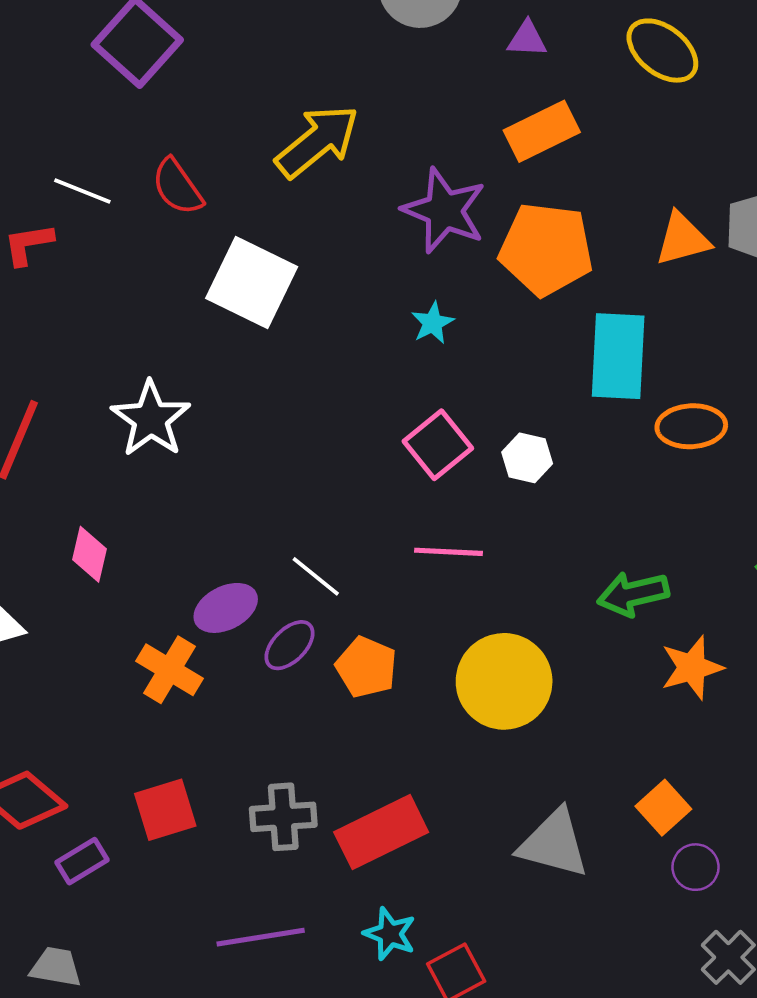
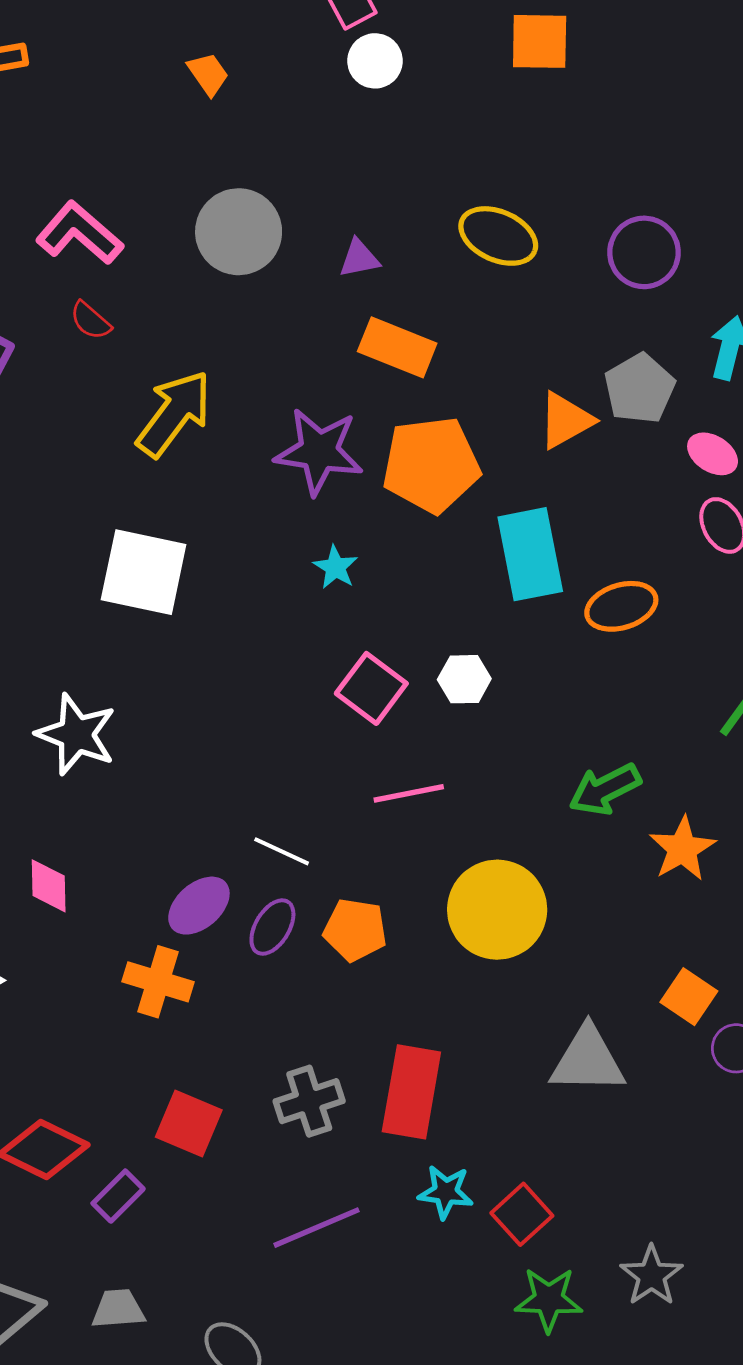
orange rectangle: (542, 131) -> (397, 347), turned 62
red semicircle: (177, 187) -> (90, 321), moved, size x0.7
red square: (165, 810) -> (189, 1124), turned -36
red rectangle: (381, 832) -> (411, 1092), turned -40

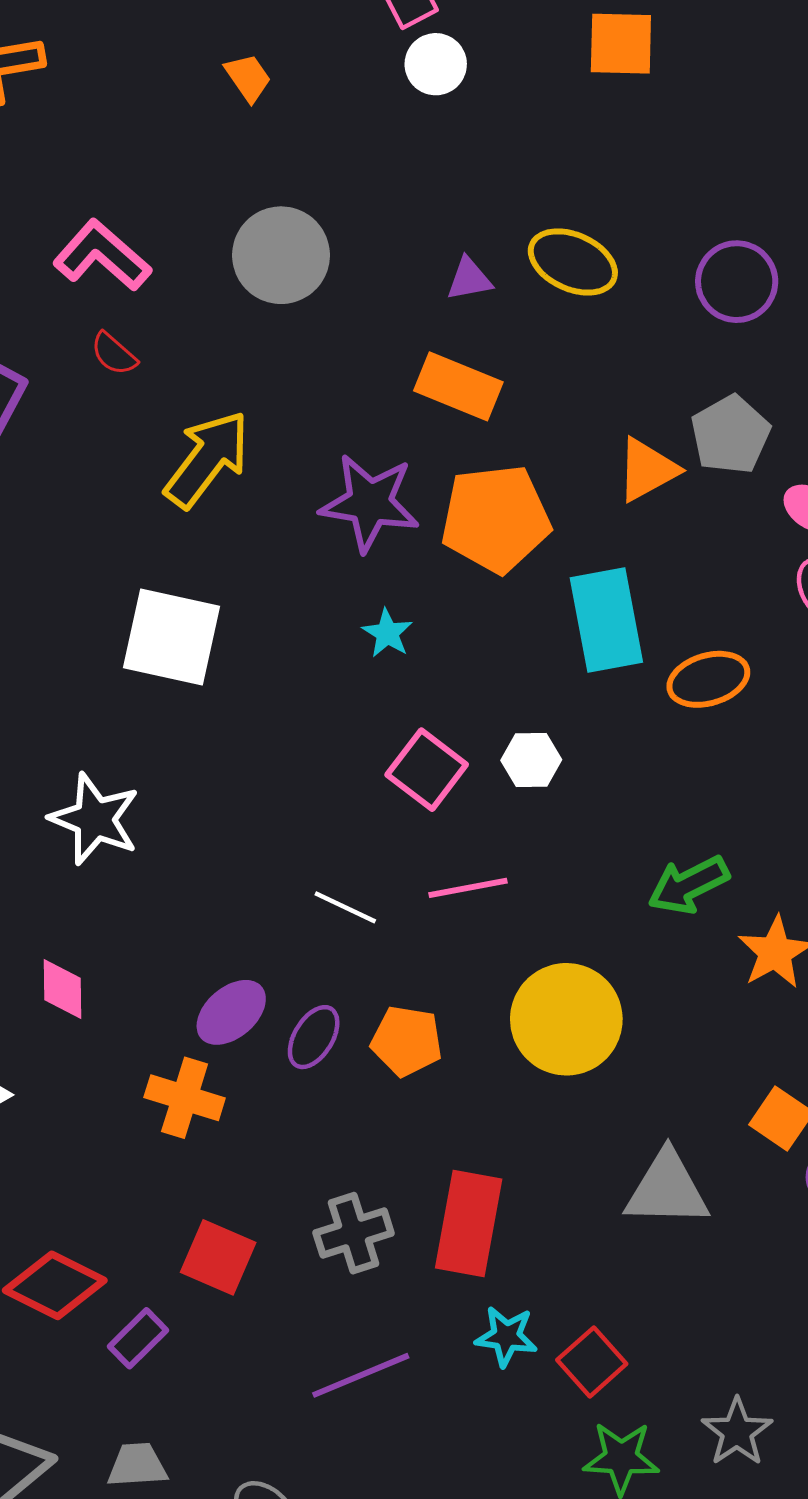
purple triangle: (359, 258) -> (469, 279), moved
white line: (282, 851) -> (345, 907), moved

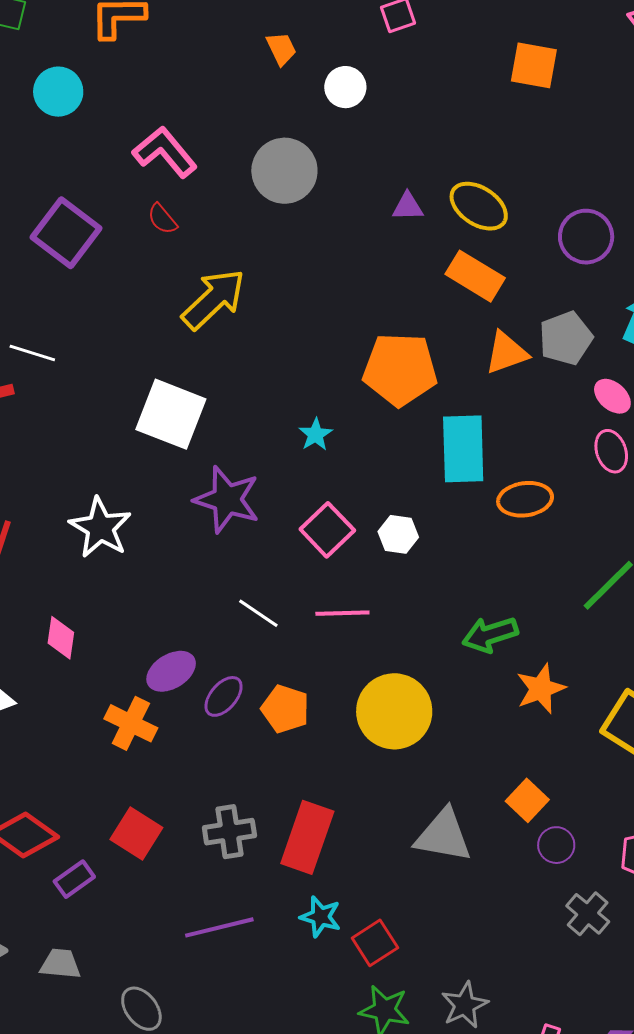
white circle: (436, 64) -> (345, 87), moved
orange rectangle: (458, 386) -> (475, 276), moved
purple star: (370, 503) -> (227, 499), moved

